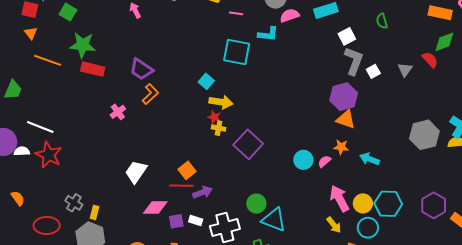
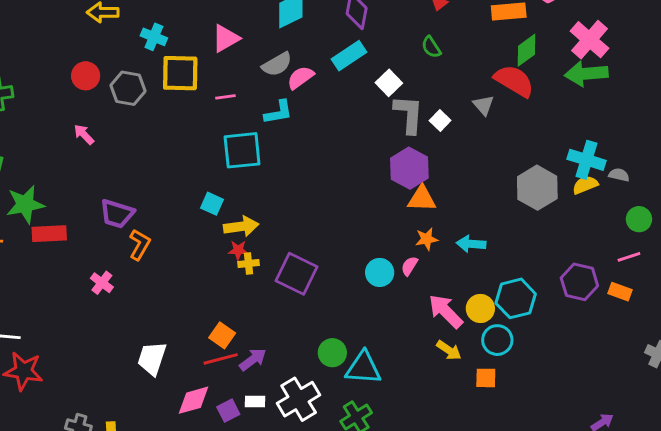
red semicircle: (430, 60) -> (514, 81), size x1.6

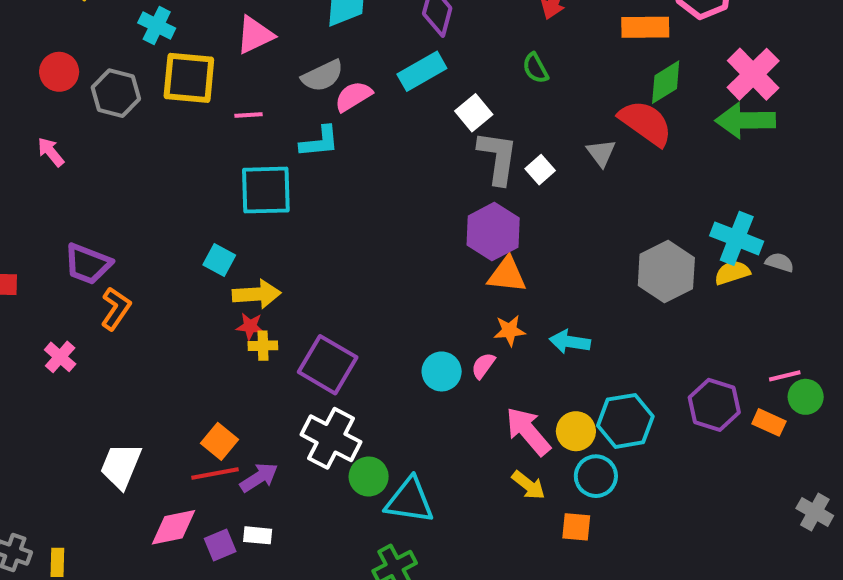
green circle: (639, 219) -> (806, 397), moved
white cross: (299, 399) -> (331, 438), moved, turned -36

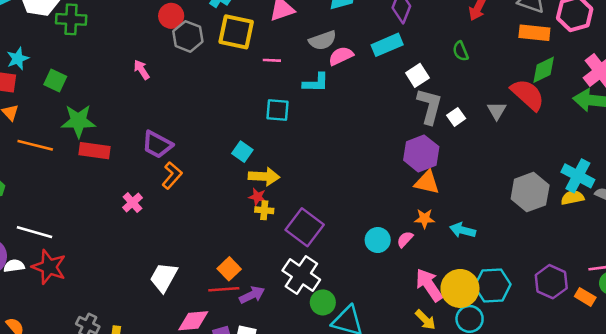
red circle: (59, 72) -> (171, 16), moved
cyan square: (266, 190) -> (278, 110), size x0.7
yellow circle: (576, 431) -> (460, 288), size x1.5

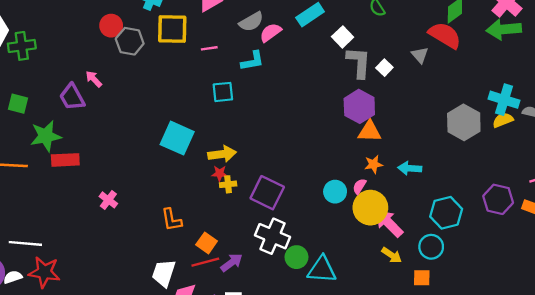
purple trapezoid: (157, 145) -> (72, 97), moved, turned 44
cyan square: (242, 152) -> (177, 138), moved, size x1.8
orange L-shape: (172, 175) -> (172, 220), moved, turned 140
white trapezoid: (164, 277) -> (164, 273), moved
yellow circle: (460, 288) -> (370, 208), moved

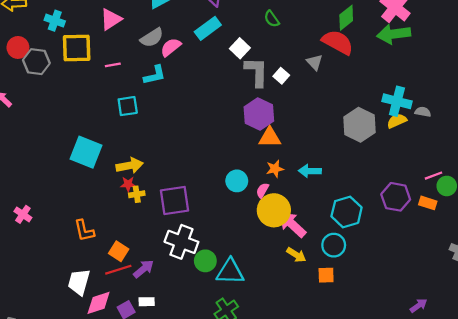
cyan circle: (335, 192) -> (237, 181), moved
purple square: (267, 193) -> (175, 201), turned -32

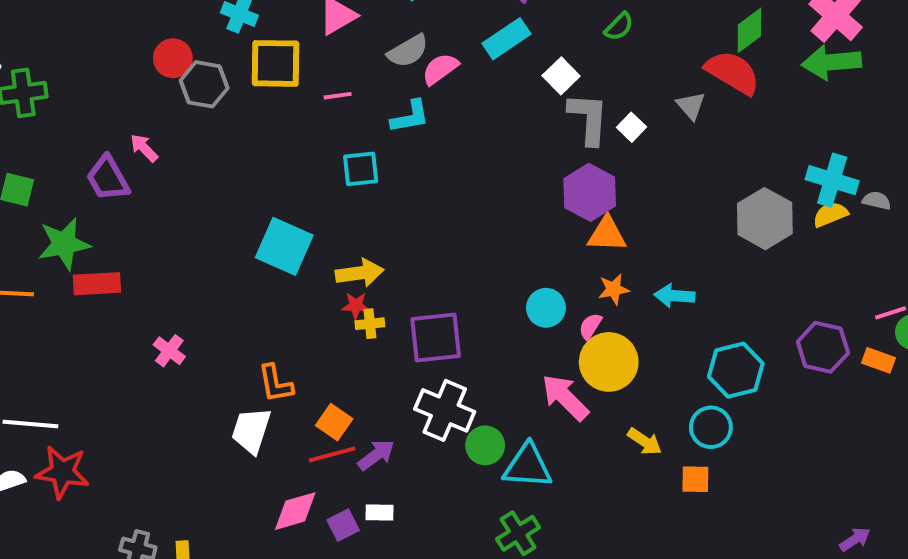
green semicircle: (272, 19) -> (619, 27), turned -102
pink arrow: (292, 224) -> (565, 397), moved
white trapezoid: (79, 282) -> (251, 431), moved

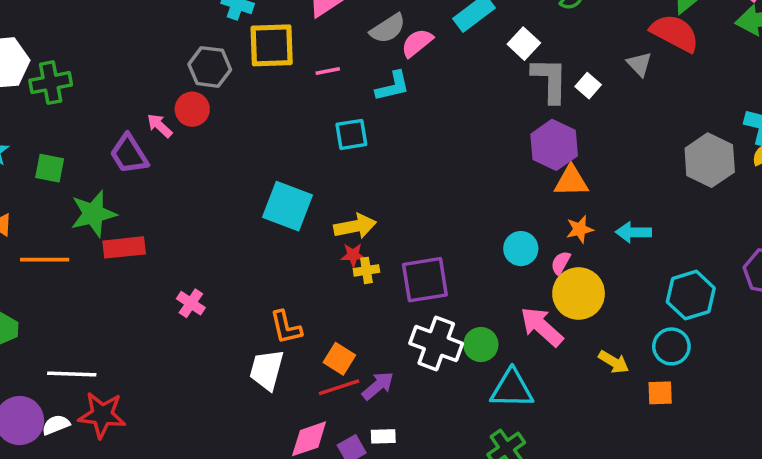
red circle: (173, 58) -> (192, 109), moved
green circle: (485, 445) -> (481, 345), moved

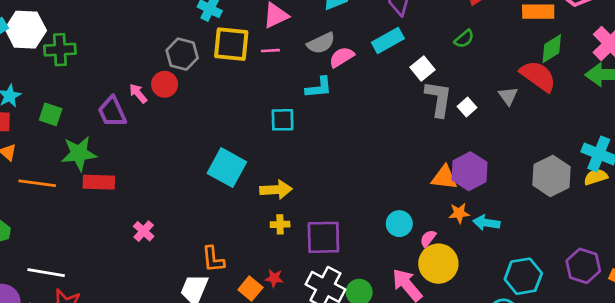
pink line: (328, 71) -> (270, 51), moved
purple hexagon: (554, 145) -> (470, 171), moved
orange star: (580, 229) -> (459, 213), moved
red star: (353, 255) -> (274, 278), moved

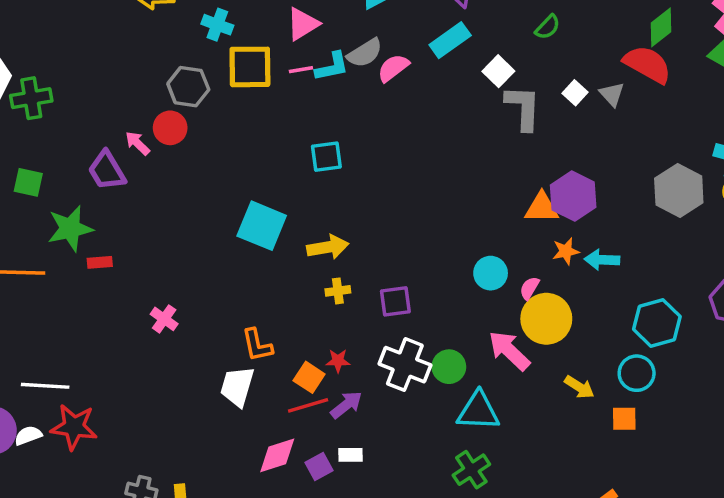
cyan L-shape: (319, 87) -> (332, 67), moved
white square: (467, 107) -> (575, 93), moved
red rectangle: (99, 182) -> (100, 262), size x0.6
purple square: (323, 237) -> (395, 301), size x0.7

